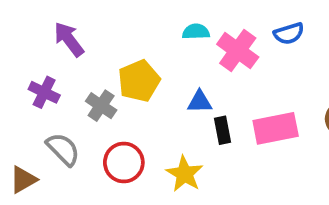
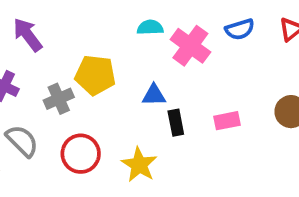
yellow pentagon: (139, 81) -> (95, 75), turned 30
gray cross: (101, 106) -> (59, 99), turned 32
pink rectangle: (276, 128) -> (227, 121), size x0.6

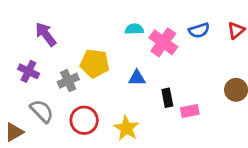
pink rectangle: (227, 121) -> (190, 111), moved
black rectangle: (176, 123) -> (167, 98), moved

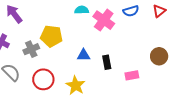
blue triangle: (137, 78) -> (84, 55), moved
pink rectangle: (190, 111) -> (132, 75), moved

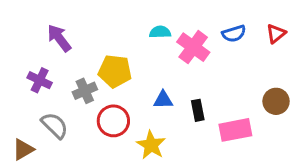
pink rectangle: (132, 75) -> (235, 130), size x1.5
red circle: (43, 79) -> (113, 121), moved

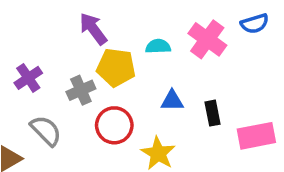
cyan semicircle: (160, 32) -> (158, 46), moved
purple arrow: (59, 38) -> (93, 29), moved
purple cross: (40, 80) -> (28, 78), turned 30

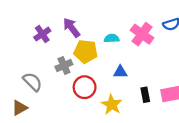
purple cross: (28, 78) -> (42, 34), moved
black rectangle: (213, 113) -> (145, 95), moved
gray semicircle: (46, 131) -> (33, 82), moved

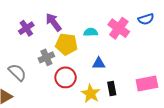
black rectangle: (145, 95) -> (112, 89), moved

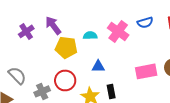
gray cross: (46, 57) -> (42, 91), moved
pink rectangle: (147, 83) -> (146, 71), moved

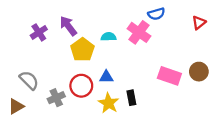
blue semicircle: (145, 22) -> (156, 14), moved
yellow pentagon: (66, 47) -> (82, 50), turned 30
blue triangle: (98, 66) -> (106, 77), moved
pink rectangle: (146, 71) -> (169, 76), turned 30

